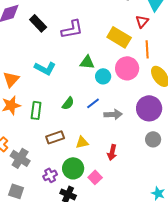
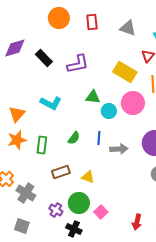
blue line: (93, 103) -> (99, 138), turned -48
yellow triangle: (82, 142) -> (88, 177), turned 32
red arrow: (112, 152) -> (137, 222), moved
purple cross: (50, 175) -> (56, 210), turned -32

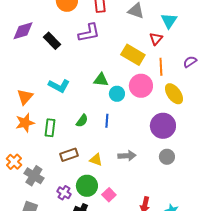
purple L-shape: (78, 64) -> (89, 33), moved
gray arrow: (119, 149) -> (127, 156), moved

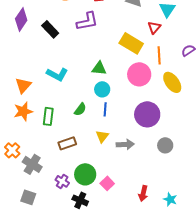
purple diamond: (23, 31) -> (21, 19), turned -40
cyan circle: (117, 94) -> (102, 89), moved
purple circle: (163, 126) -> (147, 114), moved
yellow triangle: (96, 160) -> (102, 136), moved, turned 48

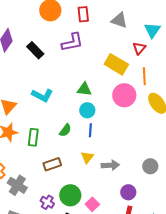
purple circle: (147, 114) -> (128, 192), moved, size x0.6

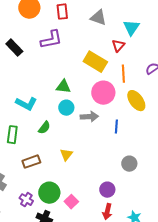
cyan L-shape: (42, 95) -> (26, 104), moved
blue line: (90, 130) -> (116, 127), moved
gray arrow: (110, 165) -> (89, 117), moved

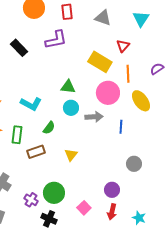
cyan triangle: (131, 28) -> (141, 19), moved
brown rectangle: (31, 162) -> (36, 152), moved
pink square: (71, 202) -> (84, 208), moved

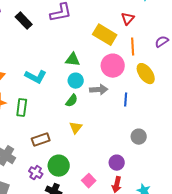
green semicircle: (49, 128) -> (72, 101), moved
brown rectangle: (36, 152) -> (41, 140), moved

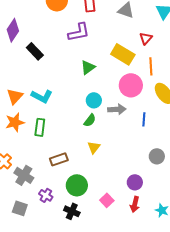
black rectangle: (24, 21) -> (35, 51), moved
green triangle: (73, 60) -> (88, 67), moved, turned -42
cyan L-shape: (36, 77) -> (42, 96), moved
purple cross: (36, 173) -> (46, 195), moved

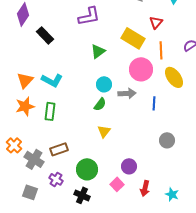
brown rectangle: (59, 159) -> (59, 149), moved
purple circle: (135, 182) -> (129, 166), moved

